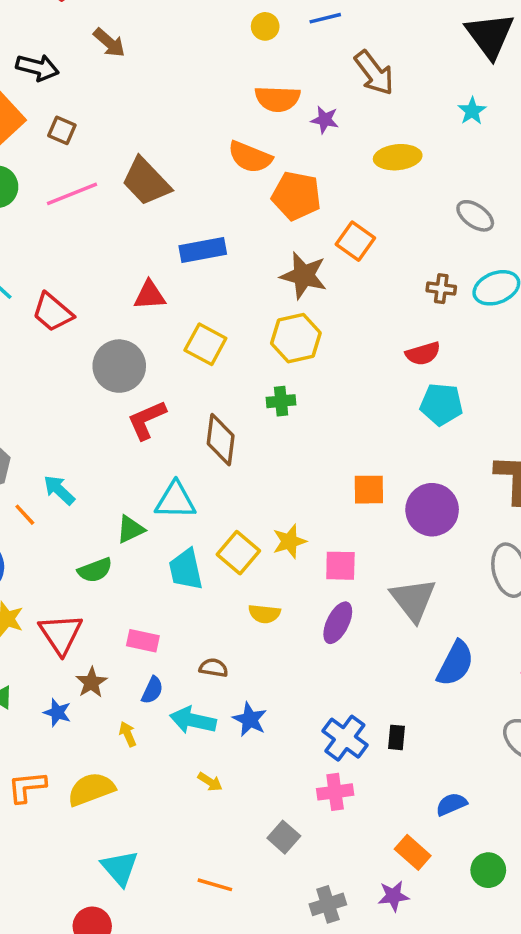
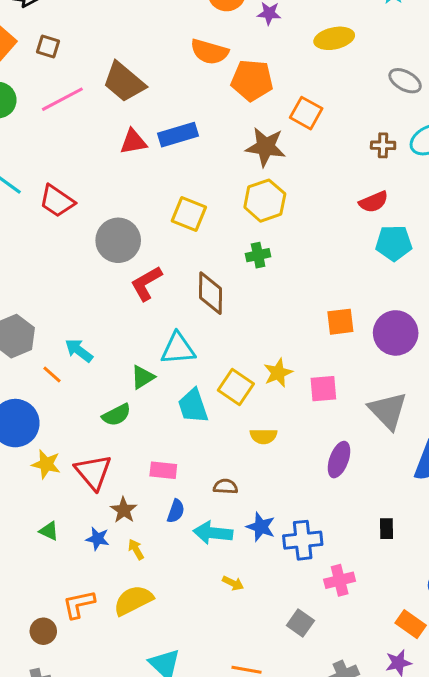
red triangle: (150, 295) -> (133, 142), moved
purple ellipse: (338, 623) -> (339, 460), moved
yellow arrow: (128, 734) -> (136, 549), moved
blue cross: (345, 738) -> (303, 540), moved, turned -36

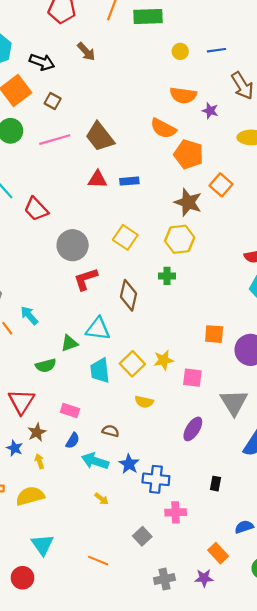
blue rectangle: (178, 135) -> (129, 181), size x0.7

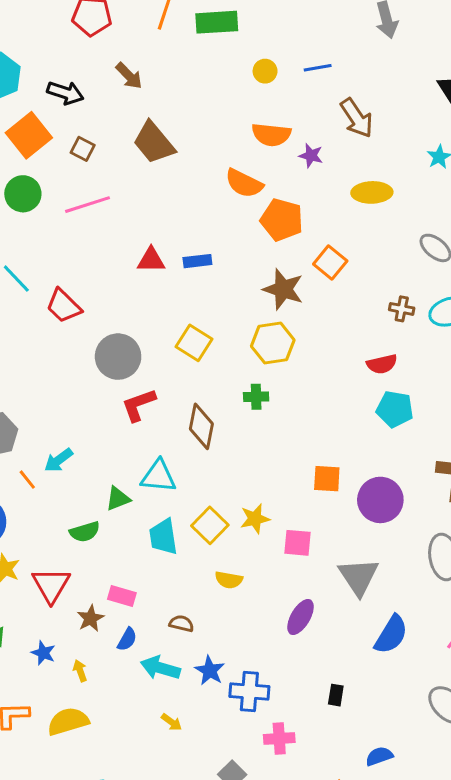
brown trapezoid: (100, 137) -> (154, 143), moved
cyan arrow: (29, 315) -> (59, 460), turned -84
brown star: (37, 432) -> (90, 618), moved

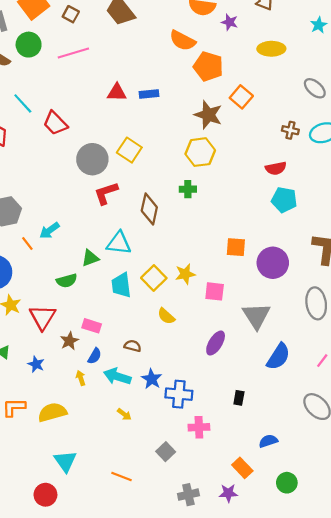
yellow square: (194, 343) -> (129, 150), moved
yellow semicircle: (229, 580) -> (166, 316), turned 30
yellow arrow: (80, 671) -> (81, 378), moved

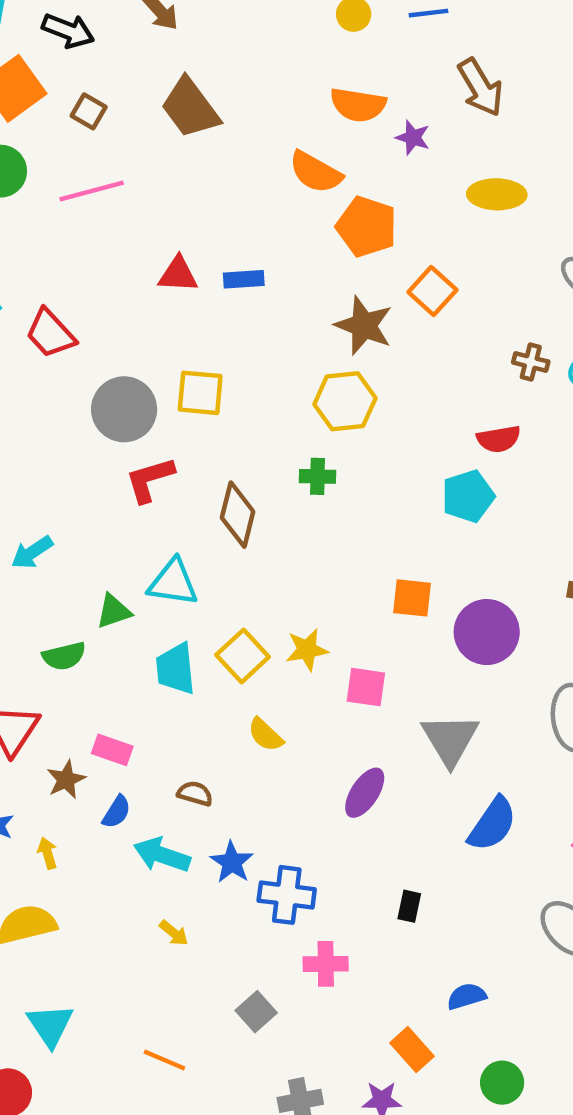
yellow square: (129, 150) -> (200, 393), turned -30
cyan pentagon: (284, 200) -> (468, 496), moved, turned -30
yellow arrow: (81, 378) -> (47, 853), moved

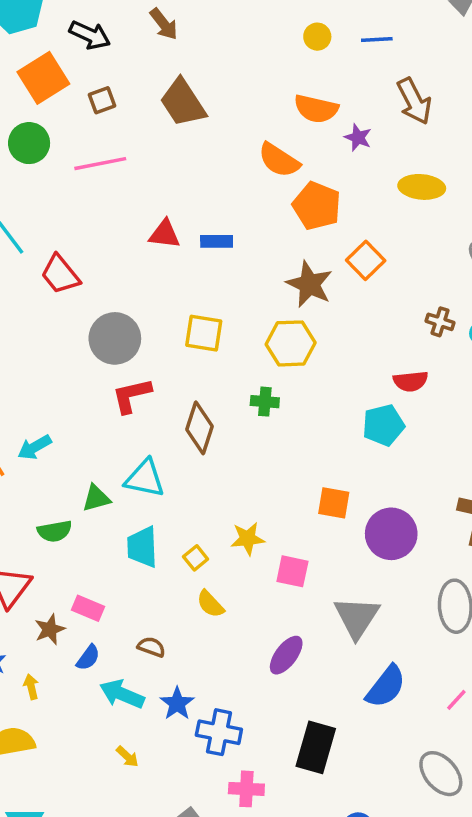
brown square: (89, 111) -> (102, 100), turned 36
yellow square: (200, 393) -> (204, 333), moved
yellow square: (243, 656) -> (196, 558), moved, size x0.6
black rectangle: (409, 906) -> (316, 747), size x2.0

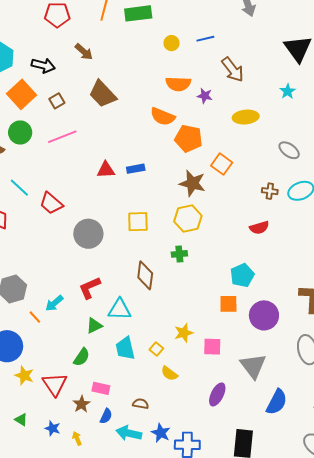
red L-shape: (132, 395) -> (90, 288), moved
cyan pentagon: (383, 425) -> (242, 275), moved
green semicircle: (55, 531) -> (82, 357), moved, turned -36

